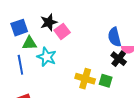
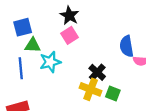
black star: (49, 22) -> (69, 16), moved, turned -30
cyan star: (47, 57) -> (50, 62), turned 30
black cross: (119, 59) -> (97, 72), moved

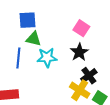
black star: (69, 16) -> (79, 52), moved
pink square: (70, 35) -> (81, 28), moved, turned -35

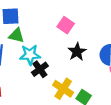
black star: (79, 52) -> (77, 52), moved
black cross: (89, 76) -> (40, 69), moved

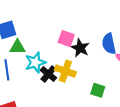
pink square: (66, 25) -> (66, 39), moved
yellow cross: (63, 89) -> (65, 71), moved

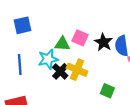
green triangle: (17, 47) -> (62, 44), moved
black star: (80, 48) -> (103, 42), moved

